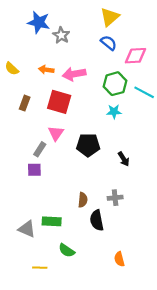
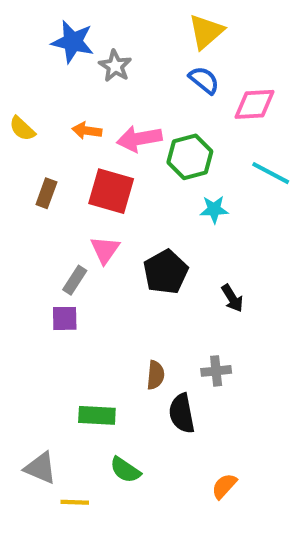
green hexagon: (115, 84) -> (190, 157), moved
black pentagon: (88, 145) -> (166, 272), turned -30
gray triangle: (27, 229) -> (40, 468), moved
orange semicircle: (119, 259) -> (224, 486), turned 56

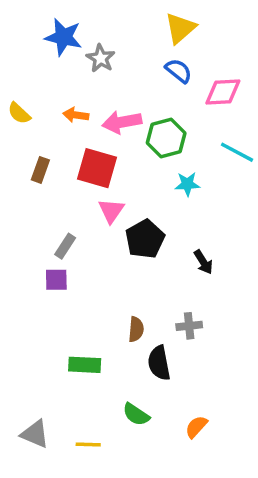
pink triangle: (105, 250) -> (111, 211), moved
gray triangle: (40, 468) -> (35, 434), moved
green semicircle: (125, 470) -> (136, 414), moved
yellow line: (75, 502) -> (88, 445), moved

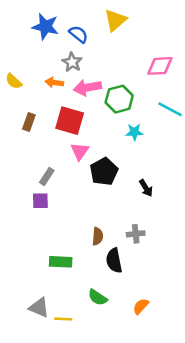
yellow triangle: (180, 28) -> (115, 20), moved
gray star: (101, 58) -> (72, 62), moved
blue semicircle: (179, 71) -> (78, 34), moved
gray triangle: (35, 434) -> (39, 308), moved

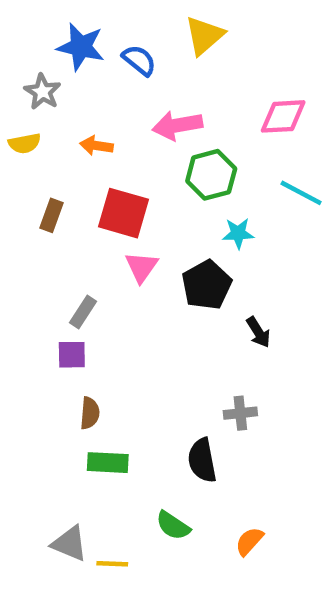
gray star: (72, 62) -> (43, 92), moved
yellow semicircle: (14, 81) -> (25, 143), turned -54
pink arrow: (87, 88) -> (177, 125), moved
black pentagon: (104, 172) -> (207, 285), moved
brown semicircle: (98, 236) -> (90, 413), moved

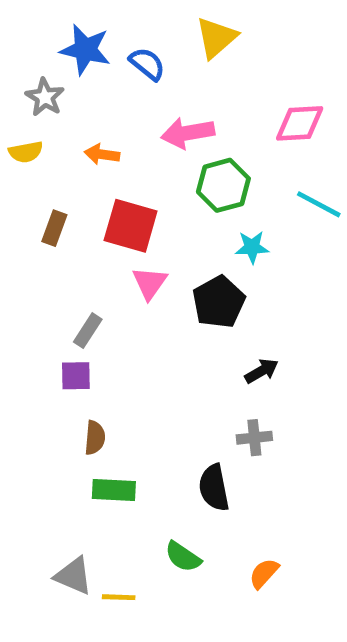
black arrow: (258, 332) -> (262, 371), moved, turned -88

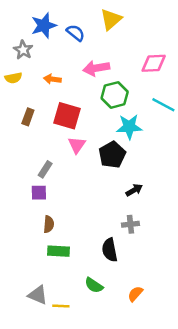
blue star: (85, 50) -> (44, 25), turned -30
cyan star: (252, 247) -> (129, 127), size x1.5

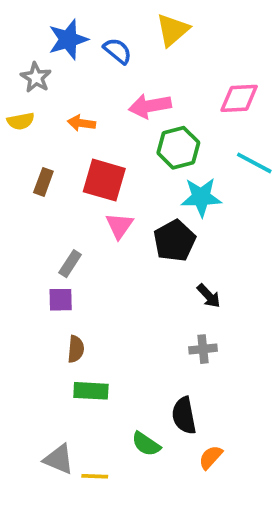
black arrow: (134, 190) -> (209, 296), turned 77
black semicircle: (110, 250) -> (184, 416), moved

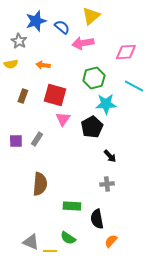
pink arrow: (150, 106) -> (83, 43), moved
purple square: (61, 300) -> (16, 141), moved
brown semicircle: (76, 349) -> (40, 184), size x1.6
green rectangle: (91, 391) -> (72, 206), moved
green semicircle: (146, 444) -> (68, 238), moved

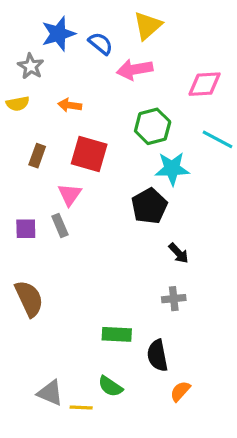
pink triangle: (63, 119) -> (70, 195), moved
gray rectangle: (37, 139) -> (60, 226), turned -56
brown semicircle: (40, 184) -> (29, 299), moved, turned -30

